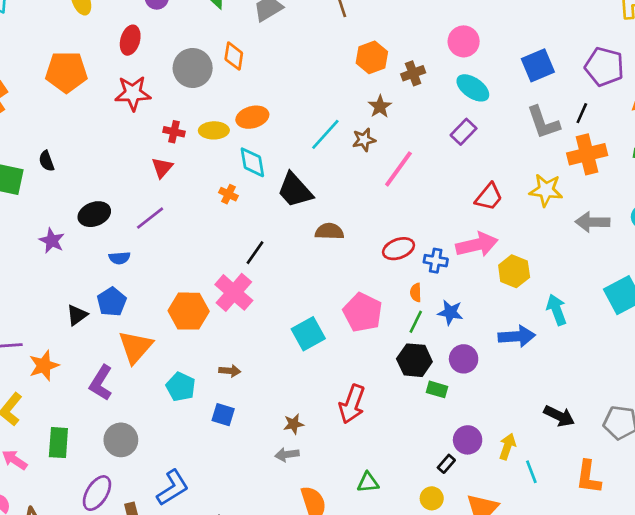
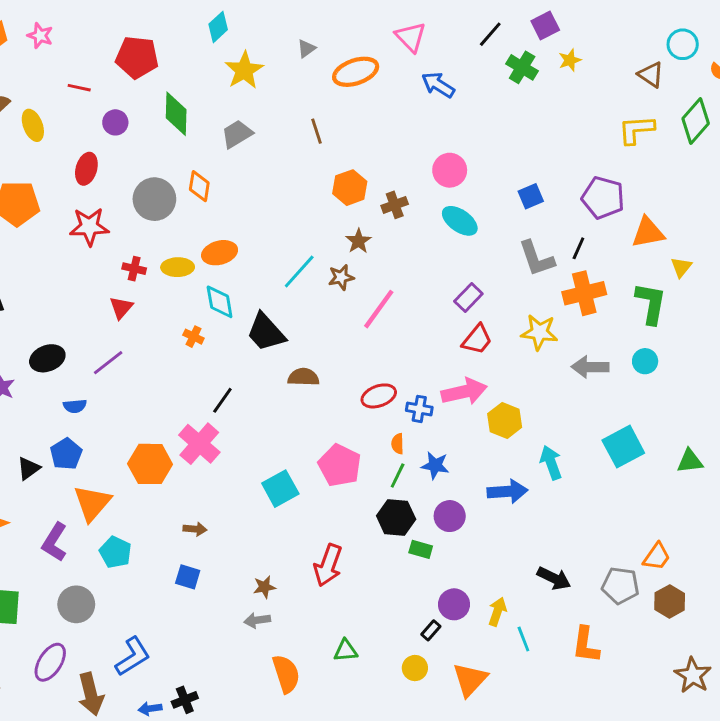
blue square: (538, 65) -> (531, 196), size x0.7
purple rectangle: (464, 132) -> (468, 298), moved
cyan pentagon: (181, 387) -> (115, 552), moved

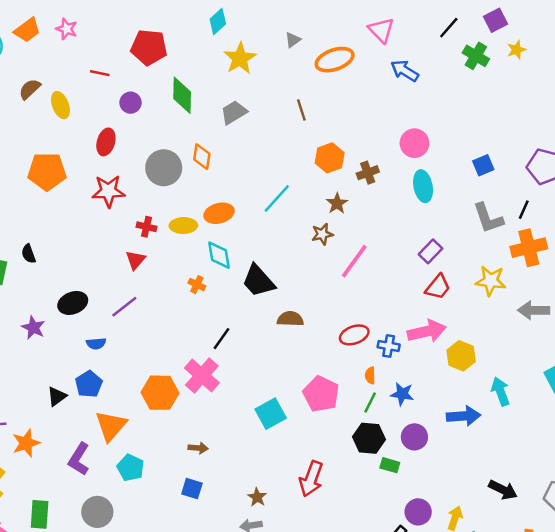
cyan ellipse: (460, 221) -> (423, 186), turned 44
cyan line: (299, 271) -> (277, 198), moved
brown star: (264, 587) -> (257, 497), turned -30

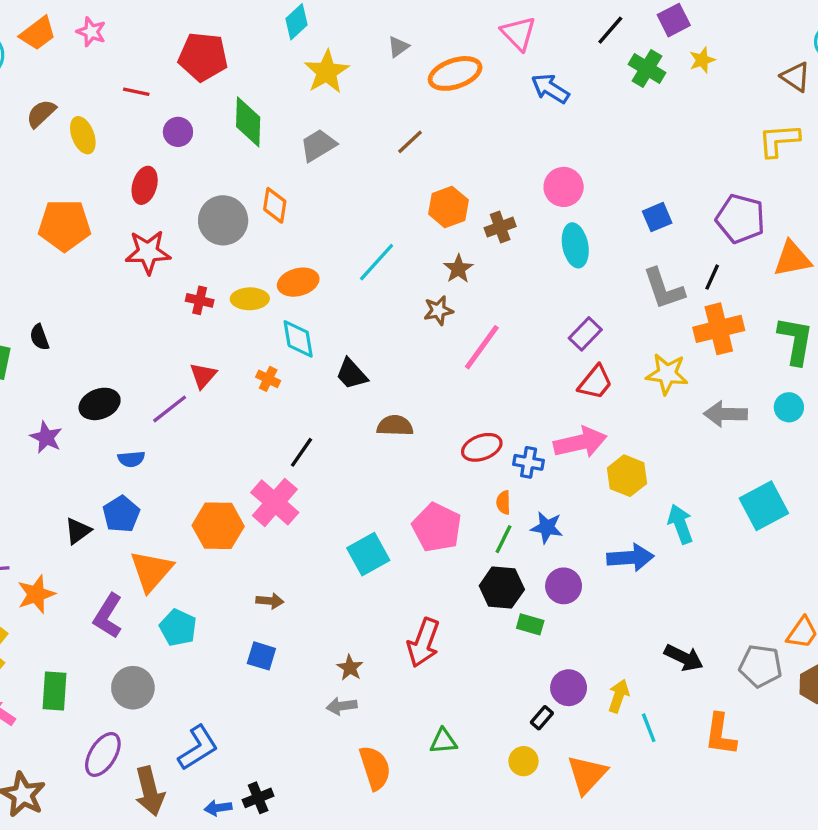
brown line: (301, 110) -> (410, 142), turned 65
red triangle: (135, 260) -> (203, 376), moved
black trapezoid: (258, 281) -> (352, 374), size x0.7

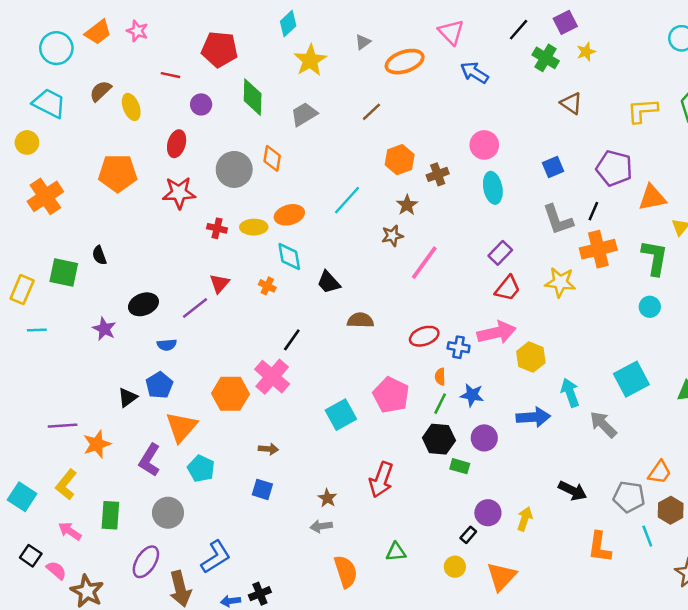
brown triangle: (796, 77) -> (571, 103), moved
gray arrow: (725, 414) -> (603, 424), moved, turned 44
cyan line: (649, 728) -> (647, 536), moved

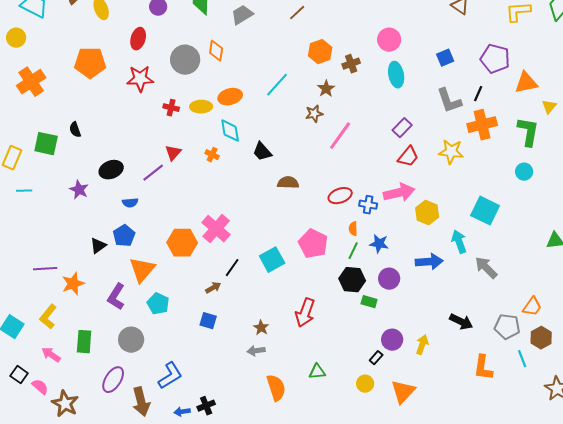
black line: (292, 340) -> (232, 268), moved
cyan square: (631, 379) -> (485, 211), moved, turned -36
brown arrow: (268, 449) -> (213, 288), turned -35

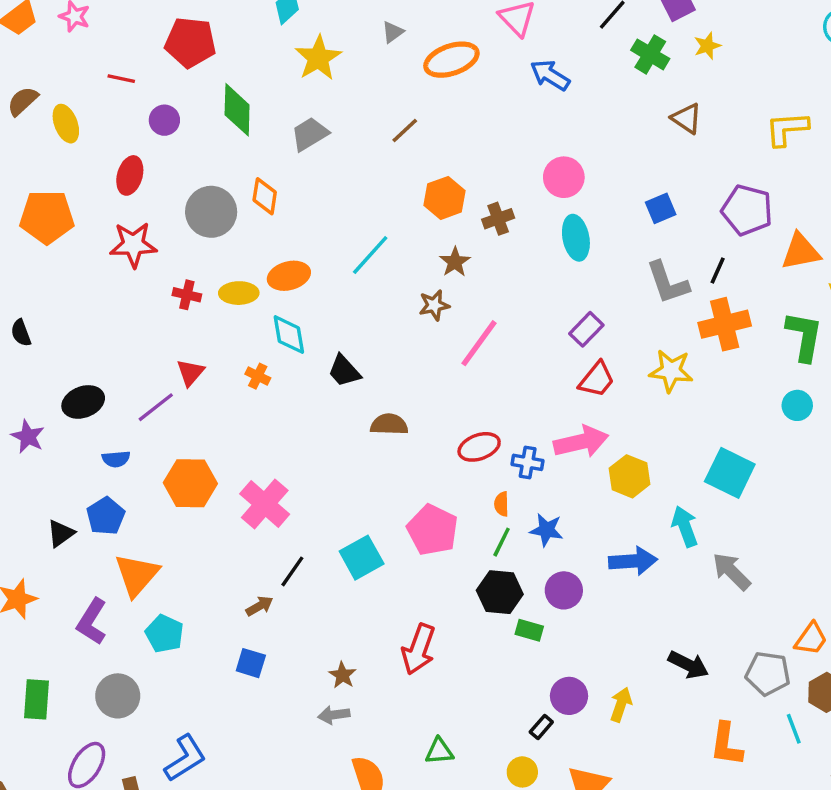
orange hexagon: (182, 243) -> (190, 483), moved

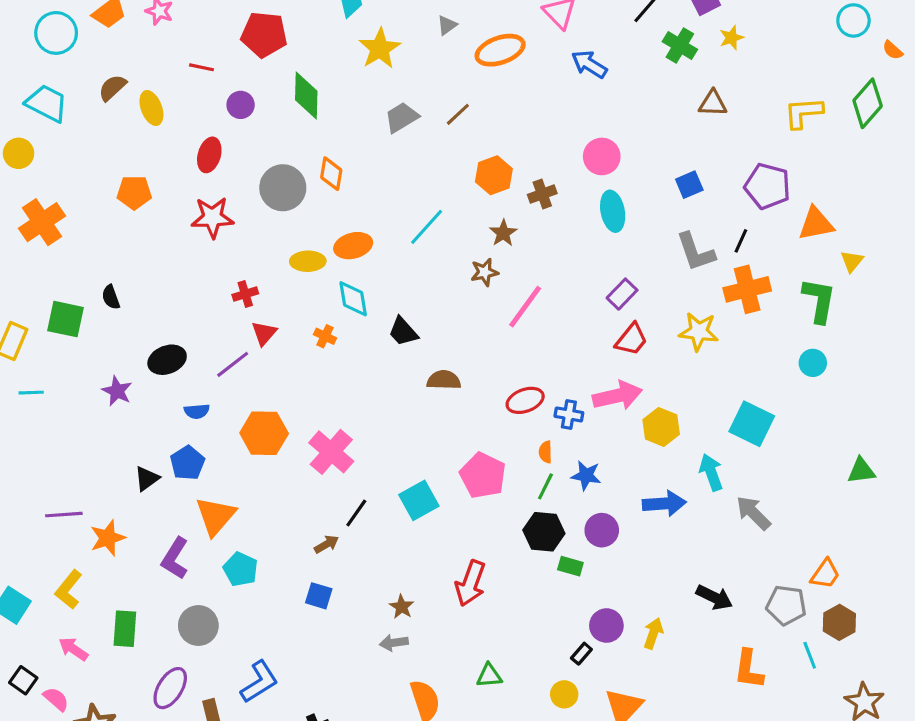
brown triangle: (687, 118) -> (713, 103), turned -32
gray trapezoid: (310, 134) -> (402, 117), moved
orange pentagon: (47, 217) -> (134, 192), size x0.7
red cross: (187, 295) -> (245, 294), moved, turned -30

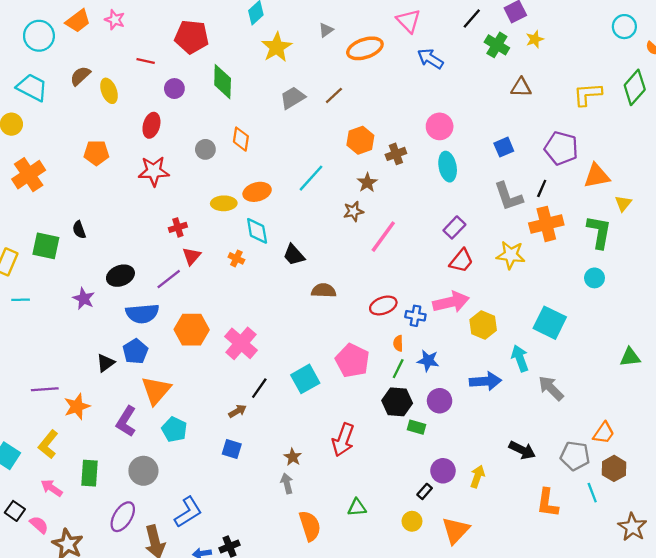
gray circle: (283, 188) -> (205, 149), size x0.6
blue semicircle: (197, 411) -> (142, 314), size x1.8
gray arrow: (394, 643) -> (287, 483), turned 84

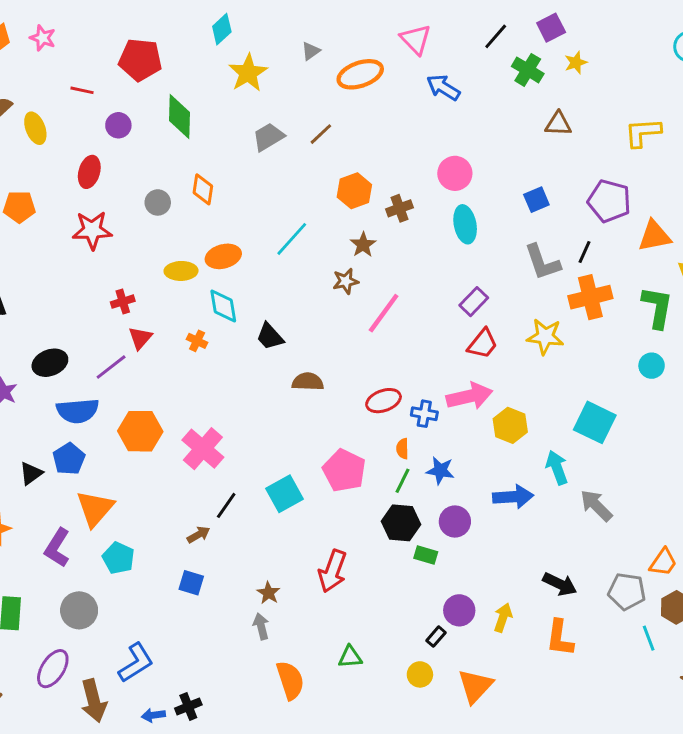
orange L-shape: (547, 503) -> (560, 638), moved

